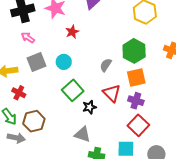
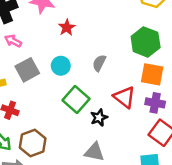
gray semicircle: (106, 65) -> (99, 63), moved
orange square: (136, 78) -> (152, 74), turned 30

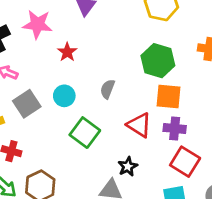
black star: (99, 117) -> (128, 167), moved

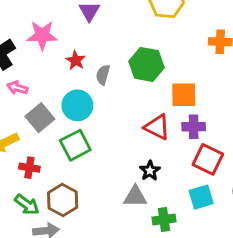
green hexagon: (158, 61) -> (147, 64), moved
gray semicircle: (107, 89) -> (103, 75), moved
cyan circle: (64, 96) -> (77, 105), size x1.4
green square: (85, 133) -> (75, 145), moved, turned 32

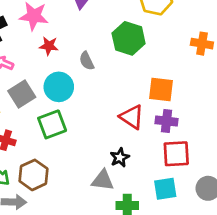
red star: (76, 60) -> (49, 46), moved, turned -30
green hexagon: (147, 64) -> (129, 38), moved
gray semicircle: (103, 75) -> (87, 61), turned -48
red square: (208, 159) -> (176, 154), turned -36

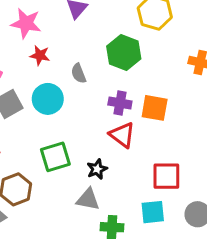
purple cross: (167, 121) -> (120, 103), moved
green square: (52, 124) -> (55, 157), moved
black star: (120, 157) -> (97, 169), moved

